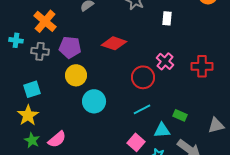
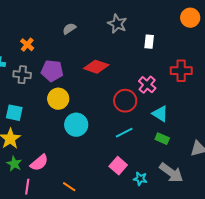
orange cross: (45, 21) -> (27, 45), size x0.6
red cross: (202, 66) -> (181, 71), moved
cyan square: (32, 89) -> (14, 113), turned 30
cyan triangle: (162, 130) -> (160, 114), moved, turned 36

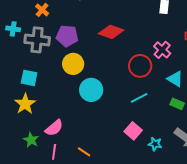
gray cross: (22, 75) -> (37, 40), size x1.4
green star: (14, 164) -> (31, 140), moved
pink line: (27, 187) -> (54, 152), moved

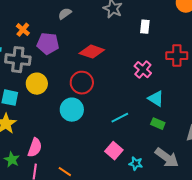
purple pentagon: (67, 36) -> (48, 44), moved
yellow circle: (73, 64) -> (37, 84), moved
red circle: (140, 66) -> (82, 83), moved
pink semicircle: (54, 128) -> (35, 148), turned -30

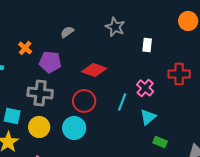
gray cross: (18, 60) -> (40, 93), moved
yellow circle: (37, 84) -> (39, 127), moved
cyan triangle: (156, 99) -> (148, 117), moved, turned 48
cyan line: (120, 118) -> (122, 102), moved, turned -42

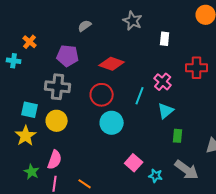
orange cross: (25, 48) -> (30, 42), moved
cyan circle: (74, 128) -> (112, 123), moved
green rectangle: (160, 142) -> (178, 136), turned 72

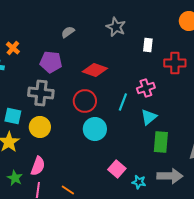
red cross: (197, 68) -> (175, 63), moved
pink cross: (163, 82) -> (146, 88), turned 30
green rectangle: (178, 136) -> (161, 142), size x1.5
gray arrow: (187, 170) -> (170, 176), turned -35

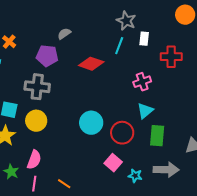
gray star: (116, 27) -> (126, 21), moved
gray semicircle: (68, 32) -> (64, 34), moved
red circle: (85, 101) -> (122, 133), moved
cyan line: (123, 102) -> (119, 46), moved

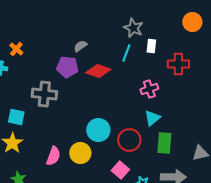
gray semicircle: (64, 34) -> (80, 46), moved
purple pentagon: (47, 56) -> (67, 67), moved
yellow circle: (36, 121) -> (80, 153), moved
pink semicircle: (34, 160) -> (53, 156), moved

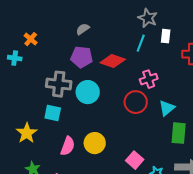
gray semicircle: (80, 46) -> (83, 29), moved
pink cross: (149, 89) -> (149, 79), moved
cyan square: (16, 117) -> (53, 113), moved
cyan circle: (98, 130) -> (88, 92), moved
red circle: (129, 140) -> (136, 102), moved

